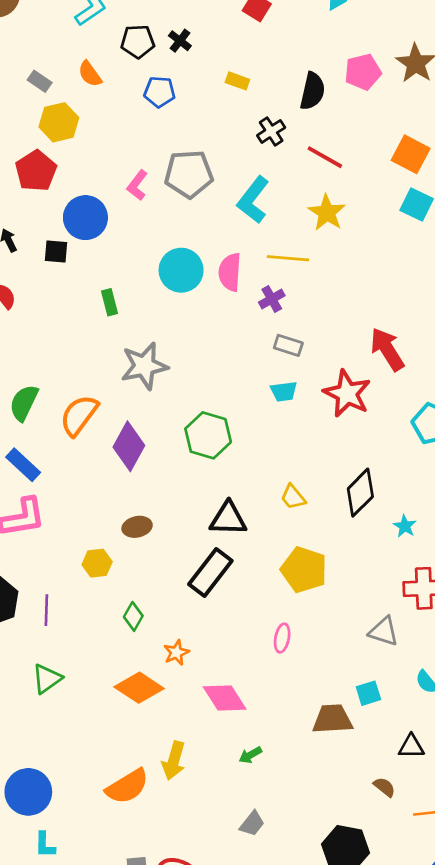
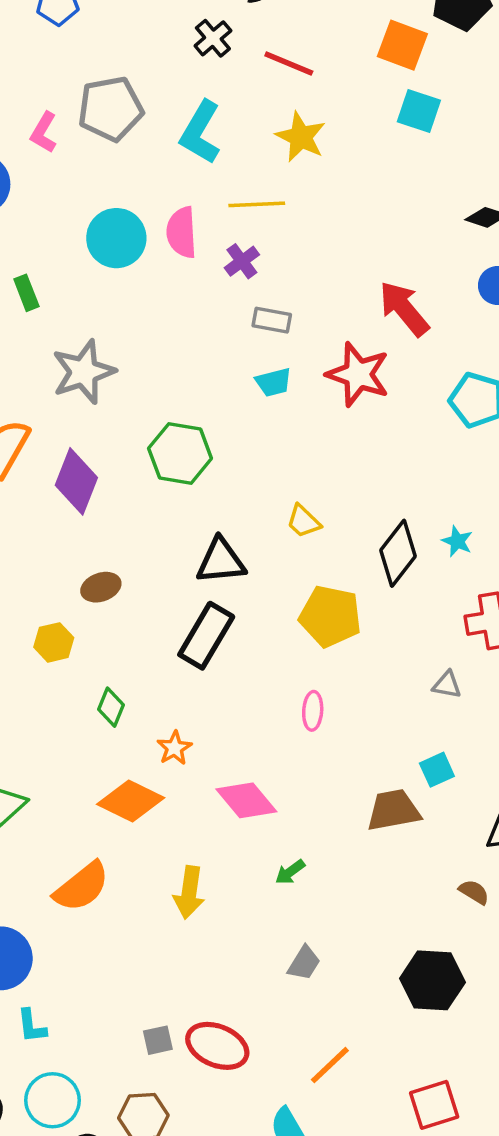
black diamond: (360, 493) -> (398, 553), moved
gray triangle: (384, 631) -> (447, 685), size x0.7
orange semicircle: (127, 786) -> (82, 887), moved

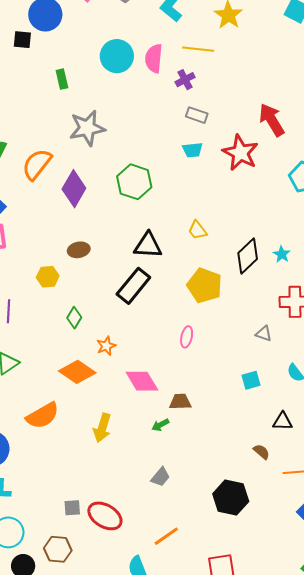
brown trapezoid: (393, 810) -> (180, 402), moved, size x0.7

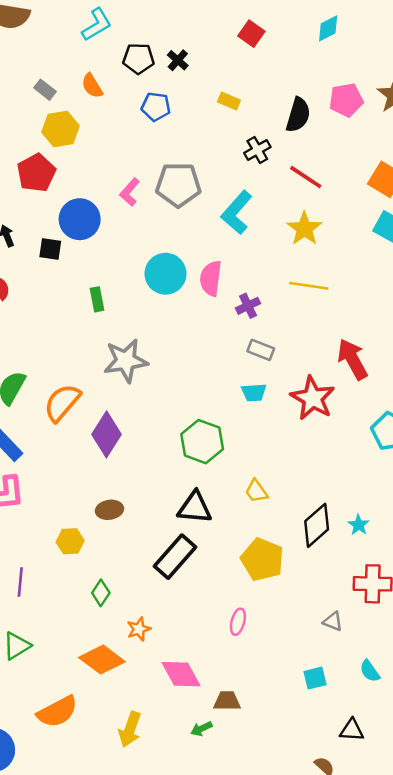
yellow line: (198, 49) -> (309, 286), moved
green hexagon: (134, 182) -> (202, 442), moved

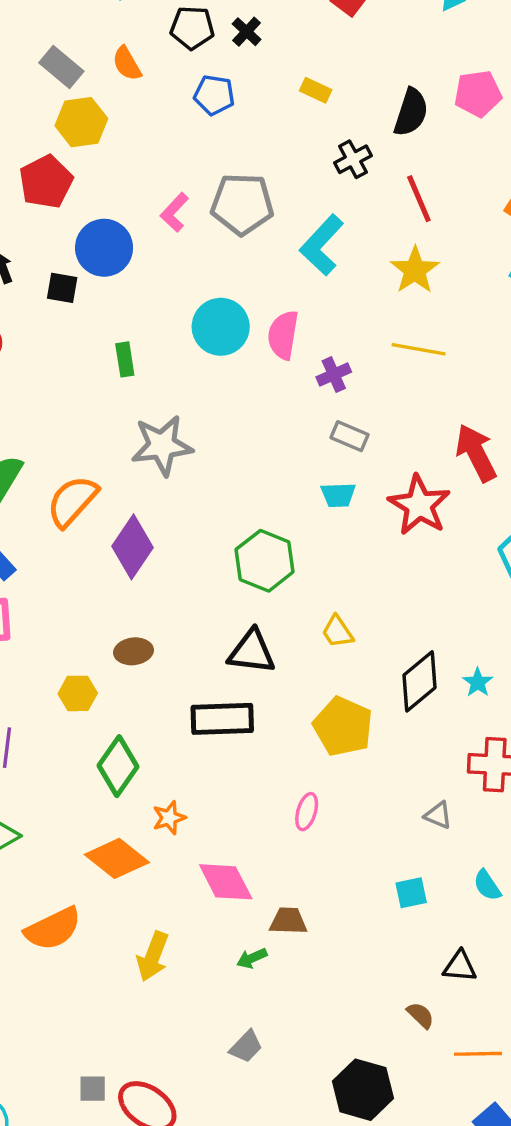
gray rectangle: (45, 90) -> (61, 67), size x1.4
red line: (306, 177) -> (419, 199), turned 32
black rectangle: (175, 557) -> (222, 719), turned 45
green diamond: (101, 593) -> (118, 766), size x1.6

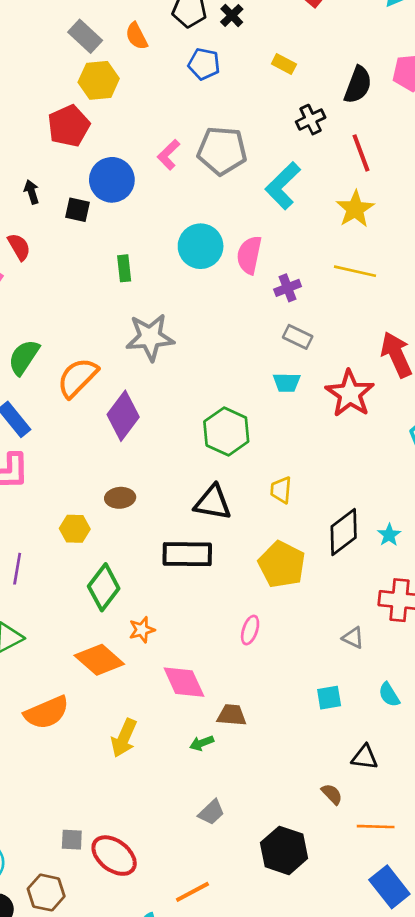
yellow trapezoid: (338, 632) -> (281, 490), turned 36
gray trapezoid: (246, 1047) -> (211, 812), moved

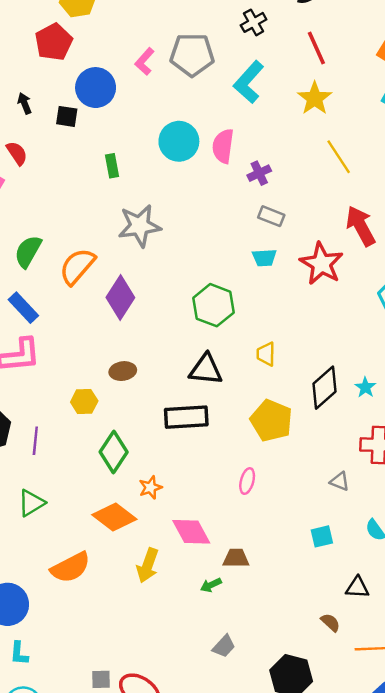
black cross: (311, 120) -> (254, 22), moved
yellow line: (355, 271) -> (339, 157), moved, turned 48
yellow arrow: (124, 738) -> (148, 565), moved

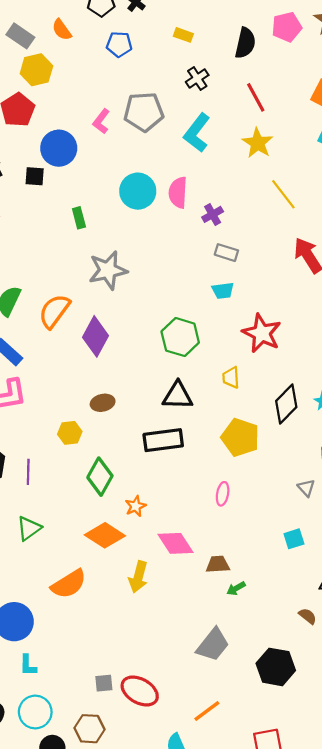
red star: (321, 264) -> (262, 333), moved
gray triangle: (340, 481) -> (306, 488), turned 30
green arrow: (211, 585) -> (236, 588), moved
gray trapezoid: (224, 646) -> (213, 645), size x1.6

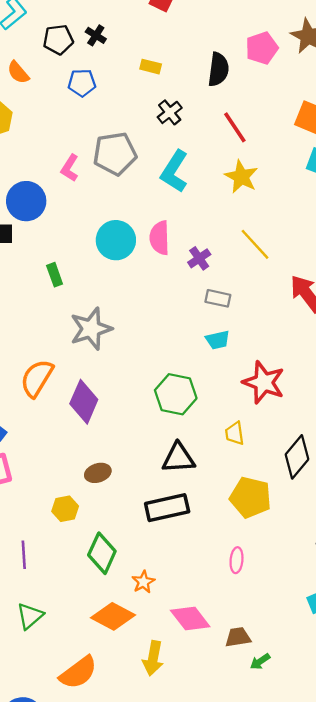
yellow line: (283, 194) -> (255, 244), moved

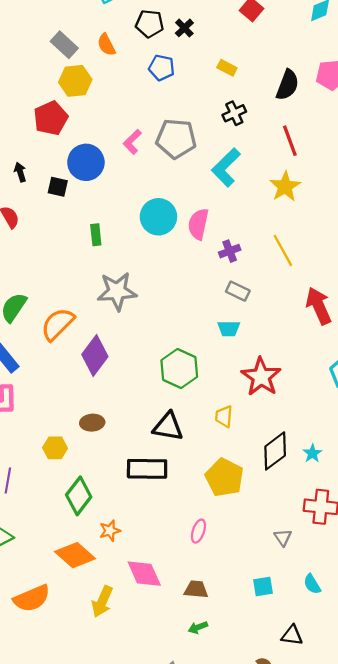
brown trapezoid: (238, 637) -> (196, 589), moved

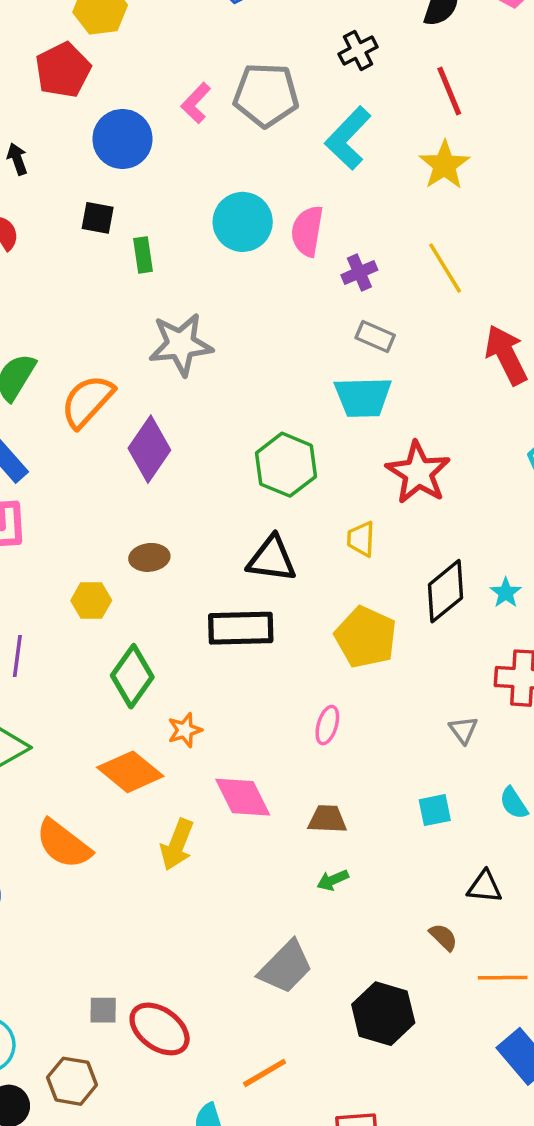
black square: (58, 187) -> (98, 218), moved
cyan trapezoid: (229, 329) -> (363, 397), size x1.6
orange semicircle: (32, 598) -> (63, 844), turned 63

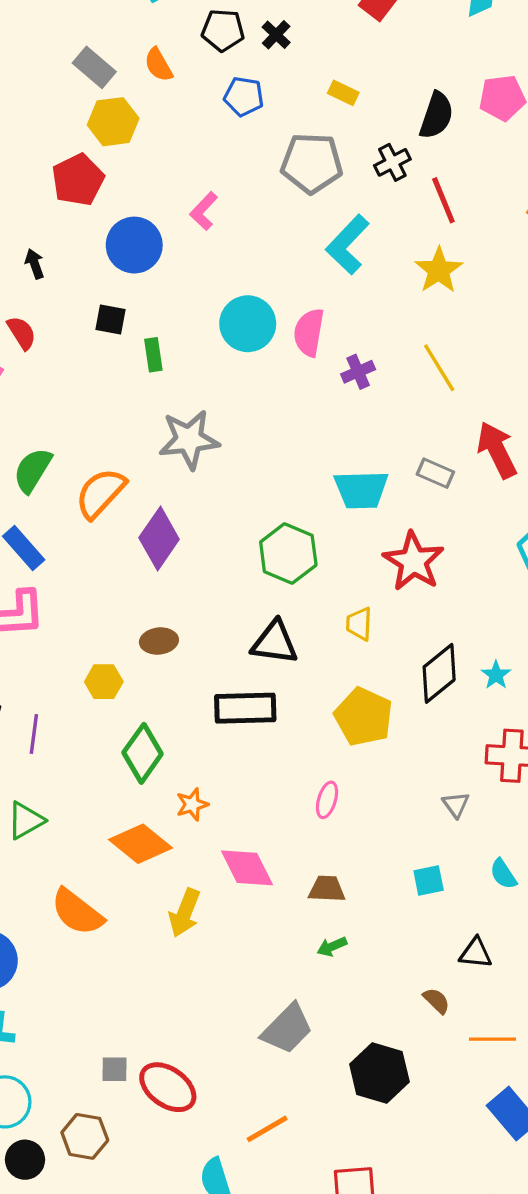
black cross: (358, 50) -> (392, 162), moved
gray pentagon: (266, 95) -> (312, 163), moved
gray rectangle: (375, 336) -> (435, 473), moved

